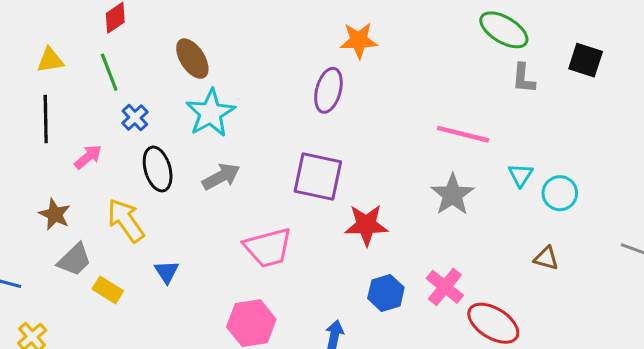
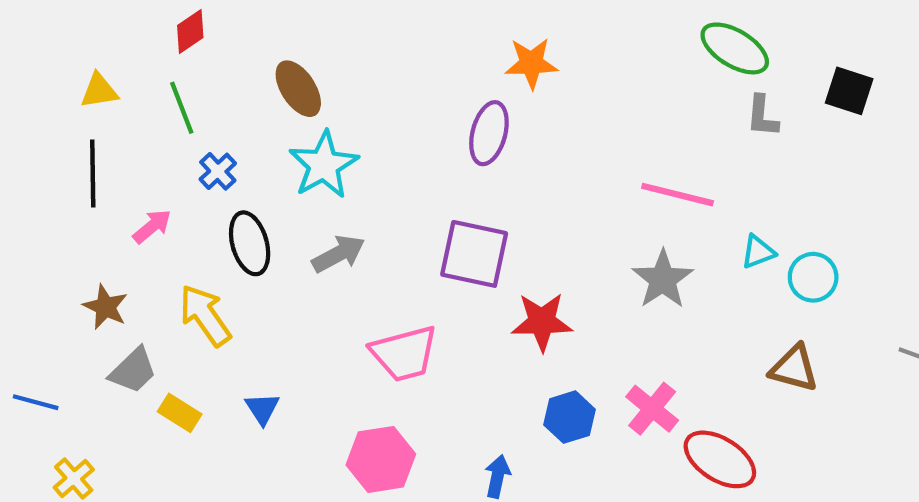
cyan triangle: (521, 175) -> (758, 252), turned 36
brown triangle: (546, 258) -> (794, 368), size x1.4
blue triangle: (167, 272) -> (262, 409), moved

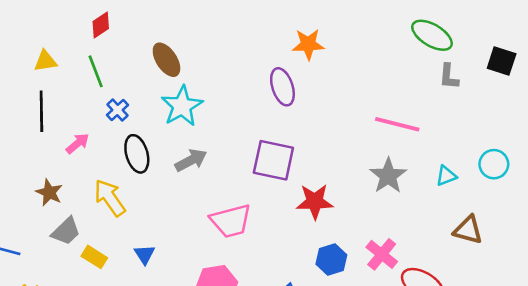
purple ellipse: (489, 133) -> (282, 87), turned -33
cyan triangle: (758, 252) -> (446, 176), moved
cyan circle: (813, 277) -> (494, 164), moved

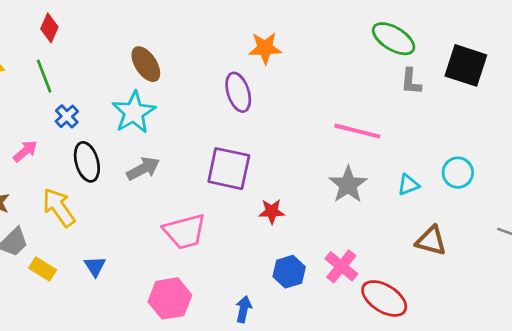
red diamond: (101, 25) -> (49, 28), turned -32
brown ellipse: (166, 60) -> (146, 64), moved
black square: (502, 61) -> (466, 65), size x1.4
red star: (315, 202) -> (272, 211), size x0.7

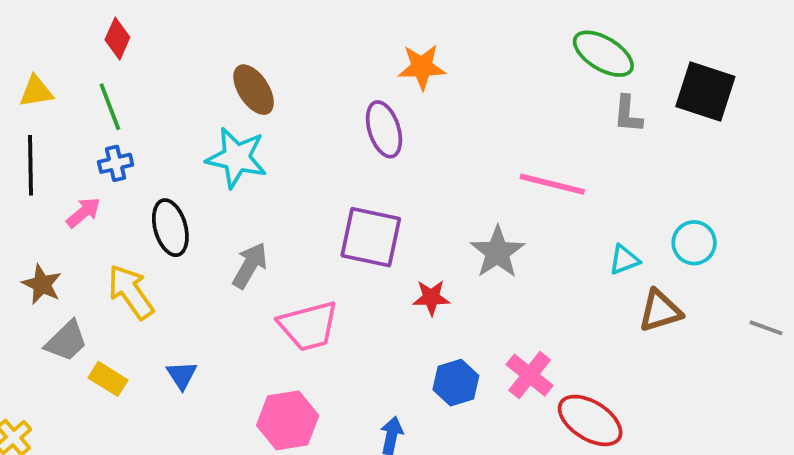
cyan star: (134, 112) -> (237, 158), turned -30
blue cross: (67, 116) -> (116, 163), moved, turned 30
gray arrow: (143, 169) -> (250, 265), moved, turned -32
gray star: (348, 185) -> (497, 252), moved
brown triangle: (431, 241) -> (660, 311), moved, turned -32

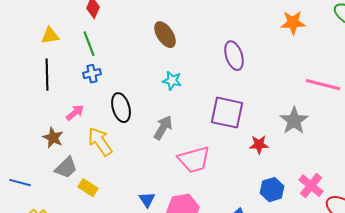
orange star: (422, 67) -> (293, 23), moved
cyan star: (237, 158) -> (172, 81), moved, size x0.6
pink arrow: (83, 213) -> (75, 113), moved
blue triangle: (182, 375) -> (147, 200), moved

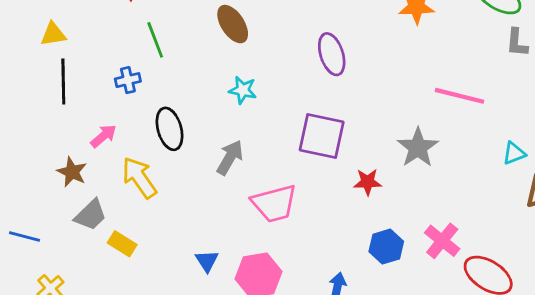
yellow triangle: (50, 36) -> (53, 34), moved
green line: (89, 44) -> (155, 40), moved

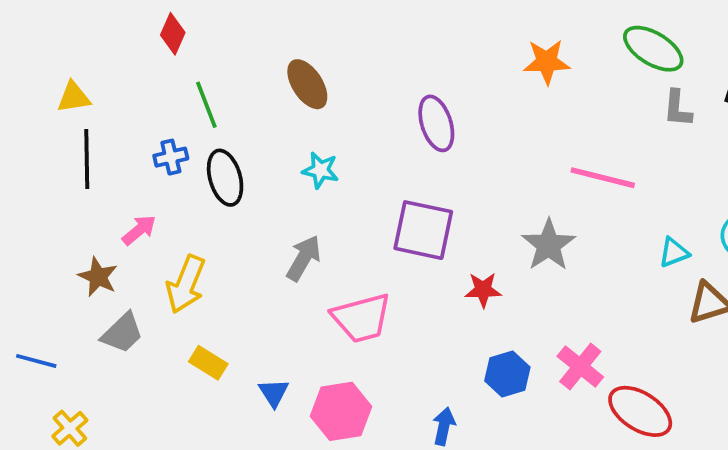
black ellipse: (170, 129) -> (225, 178), moved
yellow arrow: (139, 178) -> (186, 284), turned -123
yellow rectangle: (122, 244) -> (208, 363), moved

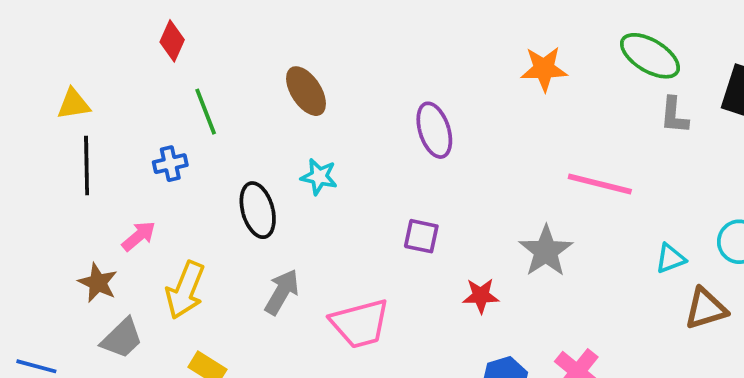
black ellipse: (225, 178) -> (258, 210), moved
purple square: (423, 230) -> (421, 236), size x0.6
gray arrow: (304, 258) -> (282, 292), moved

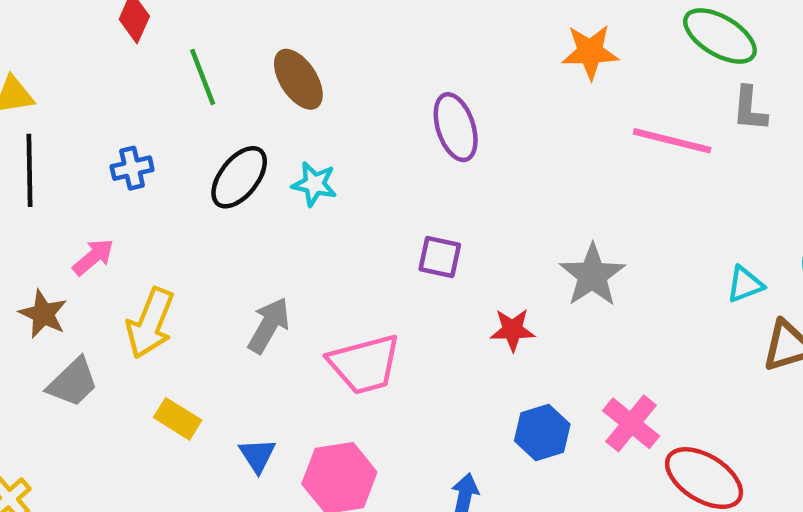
green line: (206, 112) -> (203, 77), moved
pink line: (600, 184) -> (672, 141), moved
black ellipse: (258, 210) -> (239, 177), moved, turned 54

